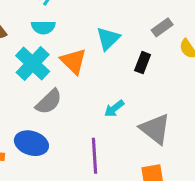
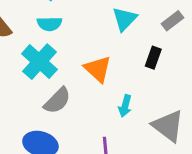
cyan triangle: (108, 39) -> (125, 19), moved
orange triangle: (74, 61) -> (98, 69), moved
cyan arrow: (114, 109) -> (125, 106), turned -36

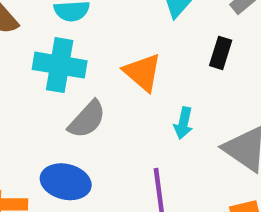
cyan cross: (39, 62) -> (60, 65), turned -30

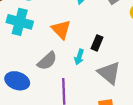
black rectangle: (221, 53) -> (97, 43), moved
gray semicircle: (87, 119) -> (47, 61), moved

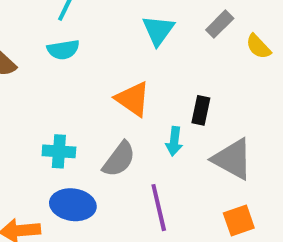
cyan cross: (20, 22) -> (59, 151), moved, size x0.7

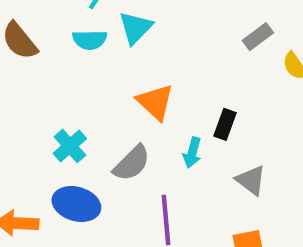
cyan triangle: (158, 30) -> (136, 28), moved
cyan cross: (59, 151) -> (70, 146), turned 36
gray triangle: (233, 159) -> (251, 180), size x0.7

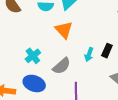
orange triangle: (155, 102) -> (64, 30), moved
cyan arrow: (192, 153) -> (89, 54), moved

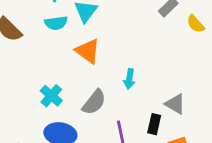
black rectangle: (107, 51) -> (154, 124), moved

